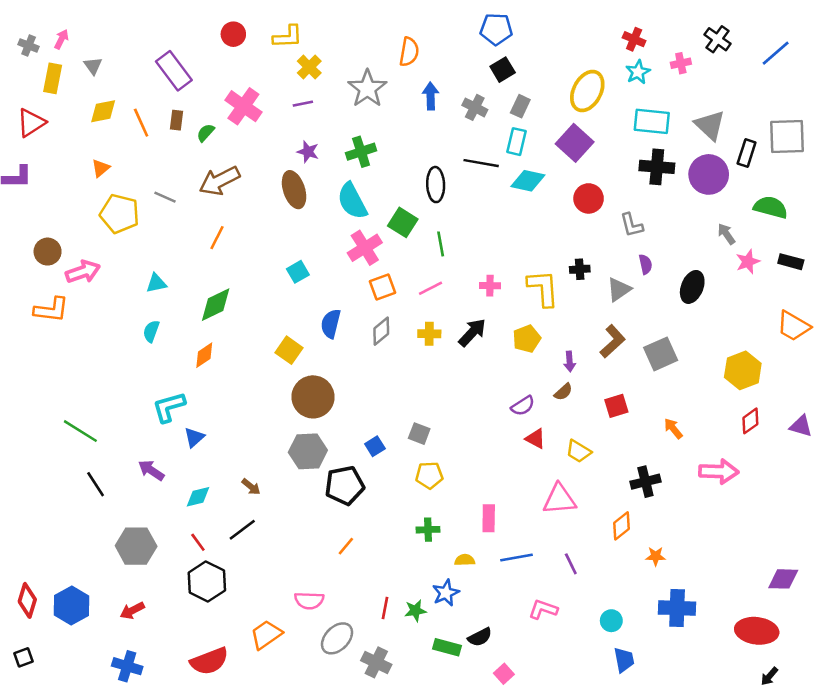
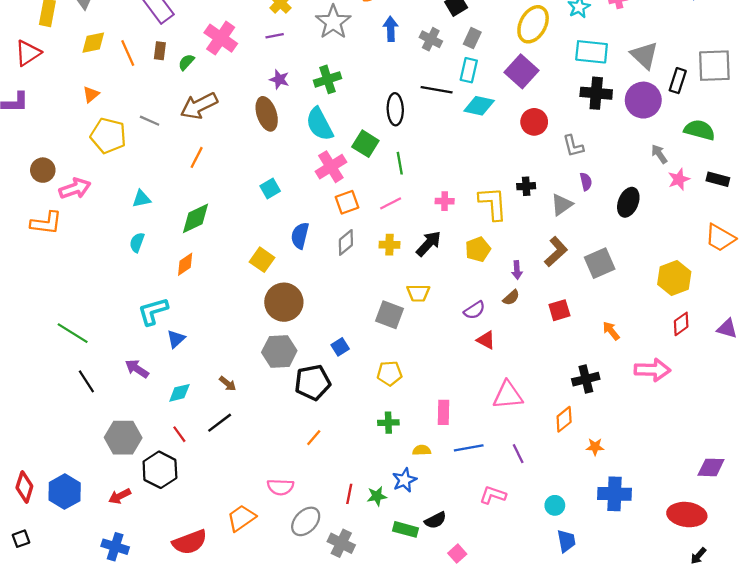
gray square: (419, 434) -> (390, 315), moved, size x1.4
yellow trapezoid: (578, 451) -> (418, 293), moved, turned -30
black hexagon: (207, 581) -> (160, 470), moved

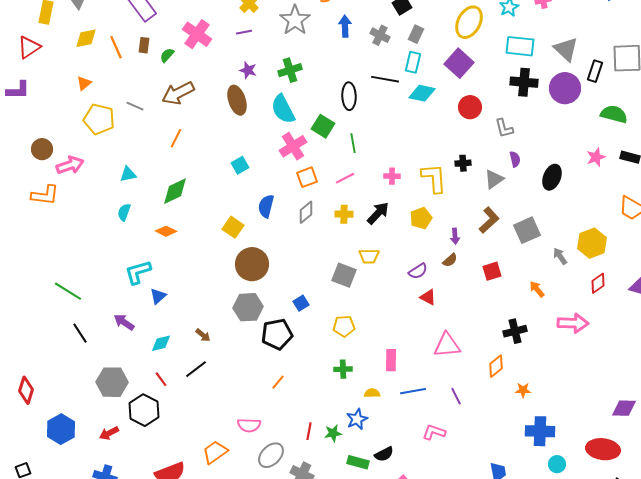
gray arrow: (659, 154) -> (560, 256), moved
orange diamond: (185, 264) -> (166, 231), turned 60
red diamond: (24, 487) -> (26, 390), moved
cyan circle: (555, 505) -> (557, 464), moved

